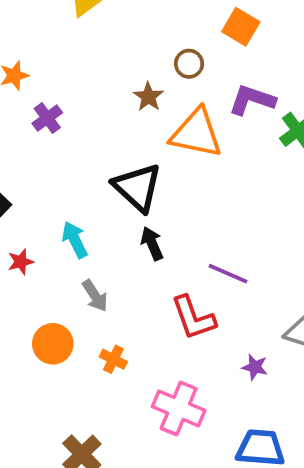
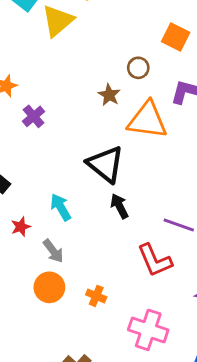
gray arrow: (95, 296) -> (53, 251), moved

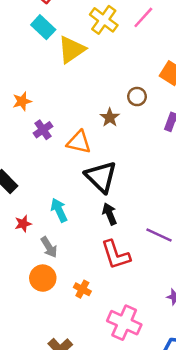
orange triangle: (147, 120) -> (79, 142), moved, size x0.7
red L-shape: (155, 260) -> (116, 255), moved

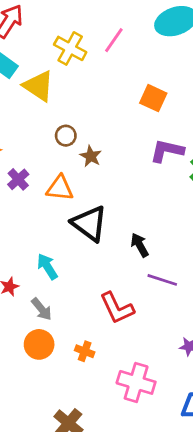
yellow triangle: (72, 49) -> (39, 86), turned -44
brown circle: (137, 97) -> (66, 136), moved
black arrow: (110, 214) -> (140, 245), moved

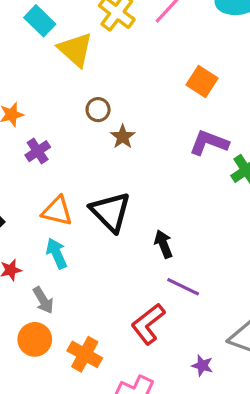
orange triangle: (60, 188) -> (57, 211), moved
red L-shape: (117, 308) -> (148, 324), moved, turned 69
orange cross: (85, 351) -> (85, 354), size x1.5

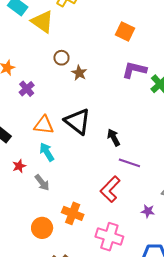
orange circle: (35, 339) -> (42, 228), moved

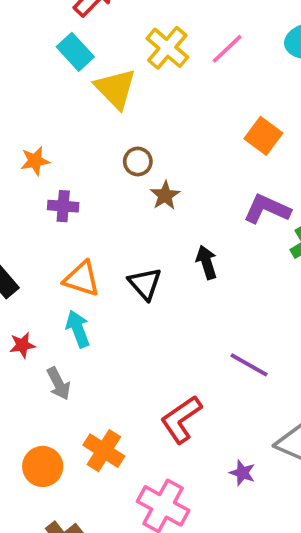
purple cross: (27, 89) -> (63, 206), turned 35
black triangle: (78, 121) -> (145, 284), size x0.7
black arrow: (114, 137) -> (207, 262), moved
purple line: (129, 163) -> (249, 365), moved

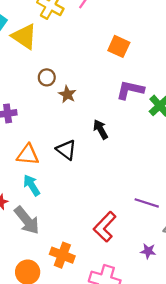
purple line: (249, 365) -> (147, 203), moved
gray arrow: (59, 384) -> (27, 220), size x1.5

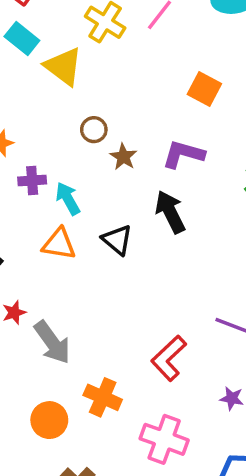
purple L-shape: (130, 90) -> (183, 154), moved
black arrow: (101, 129) -> (170, 212), size x1.4
cyan arrow: (32, 185) -> (68, 199), moved

